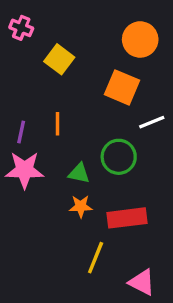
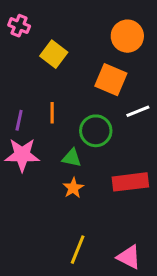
green circle: (119, 157) -> (96, 131), moved
orange star: (81, 206) -> (73, 188), turned -30
red rectangle: (127, 218) -> (130, 182), moved
yellow line: (96, 258) -> (78, 250), moved

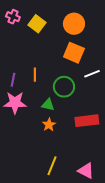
orange circle: (127, 36) -> (74, 24), moved
yellow square: (54, 54) -> (37, 24), moved

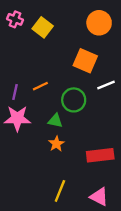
orange circle: (74, 24) -> (99, 23), moved
orange line: (35, 75) -> (40, 86), turned 64
red rectangle: (87, 121) -> (100, 155), moved

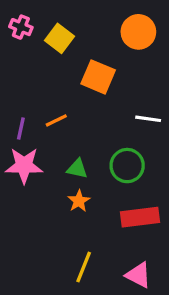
orange square: (85, 61) -> (98, 77), moved
white line: (106, 85) -> (148, 119), turned 30
green circle: (74, 100) -> (127, 166), moved

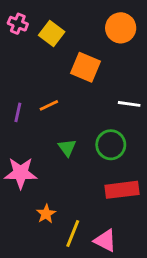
pink star: (24, 166) -> (21, 173), moved
green triangle: (77, 169) -> (67, 148), turned 42
orange star: (79, 201) -> (46, 214), moved
pink triangle: (138, 275) -> (105, 241), moved

